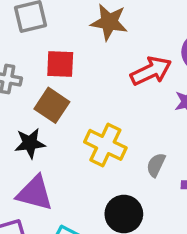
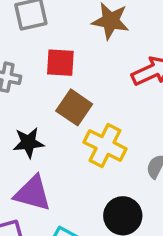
brown square: (52, 105) -> (74, 107), moved

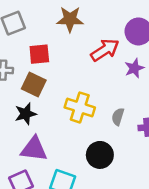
brown square: (74, 107) -> (34, 85), moved

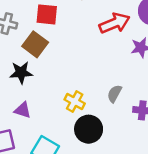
yellow cross: (80, 107) -> (75, 102), moved, size x0.7
purple triangle: (34, 149) -> (23, 110), size x0.6

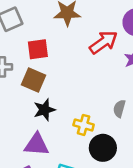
black star: (21, 73) -> (44, 110), moved
purple triangle: (23, 110) -> (37, 145), size x1.5

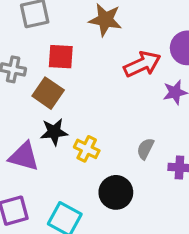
yellow cross: (84, 125) -> (87, 149), moved
purple triangle: (37, 145) -> (24, 156), moved

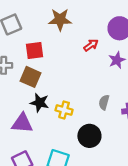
red arrow: (142, 64) -> (91, 45), size x0.6
black star: (54, 132) -> (40, 103), turned 30

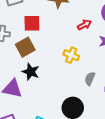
brown square: (30, 77) -> (25, 47), turned 30
yellow cross: (64, 110) -> (71, 55), moved

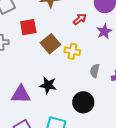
brown square: (25, 47) -> (50, 44), moved
black star: (31, 72) -> (48, 85), moved

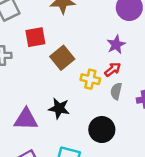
red arrow: (80, 19) -> (113, 69), moved
purple star: (104, 31) -> (116, 45), moved
yellow cross: (72, 51) -> (90, 79), moved

